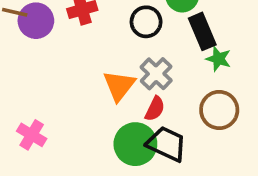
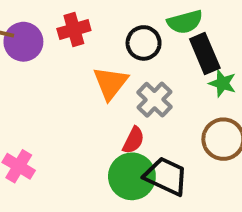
orange triangle: (119, 86) -> (110, 83), moved
red semicircle: (155, 109) -> (133, 140), moved

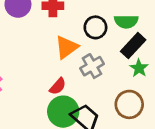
black rectangle: (205, 53) -> (133, 46), turned 50
red semicircle: (133, 140) -> (58, 86), moved

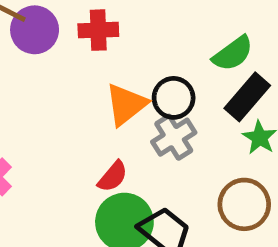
green semicircle: (126, 21) -> (233, 53), turned -35
black circle: (95, 27) -> (174, 98), moved

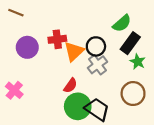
purple circle: (35, 30) -> (27, 47), moved
red cross: (98, 30) -> (57, 39), moved

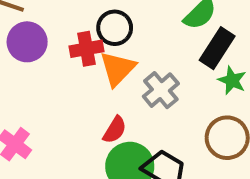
black circle: (96, 46) -> (115, 28), moved
purple circle: (27, 47) -> (27, 42), moved

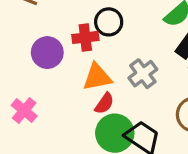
purple circle: (27, 42) -> (47, 53), moved
orange triangle: (117, 69) -> (97, 77), moved, turned 32

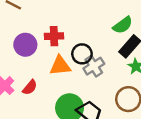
black circle: (109, 22) -> (82, 54), moved
red semicircle: (104, 103) -> (30, 87), moved

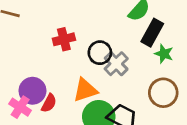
purple circle: (25, 45) -> (32, 91), moved
orange triangle: (60, 66) -> (85, 90), moved

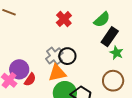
red cross: (64, 39) -> (64, 19), moved, turned -35
black circle: (100, 53) -> (67, 56), moved
gray cross: (116, 64) -> (54, 56), moved

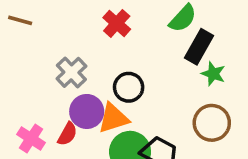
gray cross: (54, 56) -> (71, 72), moved
purple circle: (19, 69) -> (87, 111), moved

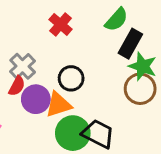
green star: (213, 74) -> (143, 66), size x1.4
brown circle: (212, 123) -> (140, 89), moved
red semicircle: (67, 134) -> (17, 86), moved

